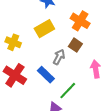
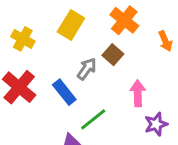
yellow rectangle: (44, 29) -> (71, 25), turned -36

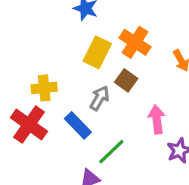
yellow rectangle: (71, 25) -> (97, 52), moved
yellow cross: (23, 39) -> (44, 88), moved, turned -30

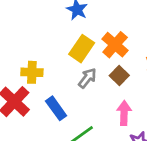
brown square: (126, 80) -> (119, 75), moved
gray arrow: (100, 98) -> (87, 78), moved

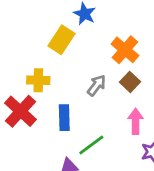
yellow rectangle: (82, 49) -> (62, 40), moved
blue rectangle: (56, 108) -> (64, 118), turned 35

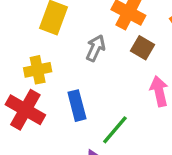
gray arrow: (97, 85) -> (96, 48), moved

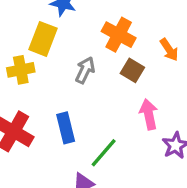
yellow cross: (38, 70) -> (21, 70), moved

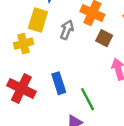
gray arrow: (85, 70) -> (67, 30), moved
green line: (104, 153) -> (88, 99), turned -65

